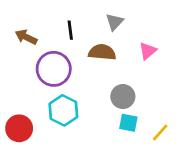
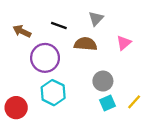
black line: (70, 30) -> (59, 25), turned -63
cyan square: (128, 123) -> (108, 103), turned -35
yellow line: (160, 132) -> (134, 102), moved

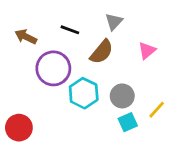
brown semicircle: (86, 44) -> (102, 52), turned 125
cyan hexagon: (53, 93) -> (84, 93), moved
yellow line: (134, 102) -> (157, 110), moved

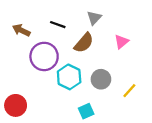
cyan square: (128, 122) -> (86, 111), moved

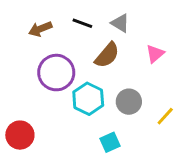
gray triangle: (94, 18) -> (120, 23), turned -42
black line: (58, 25) -> (82, 23), moved
brown arrow: (21, 30) -> (40, 29), moved, turned -48

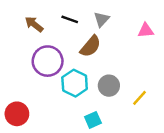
gray triangle: (120, 23) -> (102, 19), turned 42
brown arrow: (40, 29) -> (34, 24), turned 60
pink triangle: (155, 54) -> (146, 30), moved, turned 35

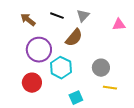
gray circle: (109, 86) -> (101, 68), moved
yellow line: (140, 98) -> (110, 88), moved, turned 56
red circle: (17, 114) -> (32, 83), moved

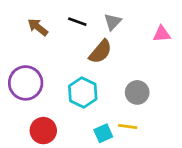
purple circle: (39, 50) -> (26, 83), moved
red circle: (32, 83) -> (43, 131), moved
yellow line: (110, 88) -> (128, 126), moved

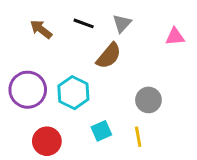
cyan hexagon: (83, 92) -> (73, 93), moved
yellow line: (128, 126) -> (138, 137), turned 72
cyan square: (103, 133) -> (101, 131), moved

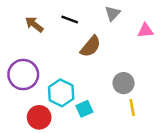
gray triangle: (122, 23) -> (112, 13), moved
cyan hexagon: (73, 93) -> (61, 93), moved
yellow line: (138, 137) -> (132, 108), moved

